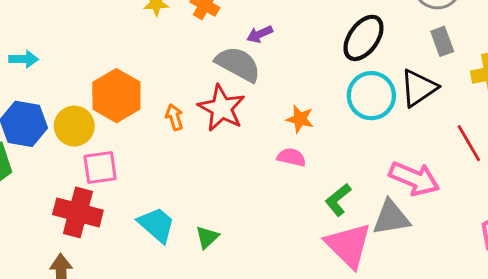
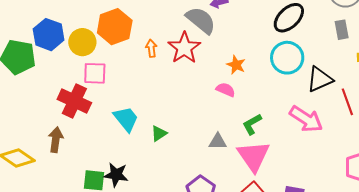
black triangle: (419, 88) -> (320, 79), moved
gray triangle: (391, 218) -> (218, 142), moved, size x0.7

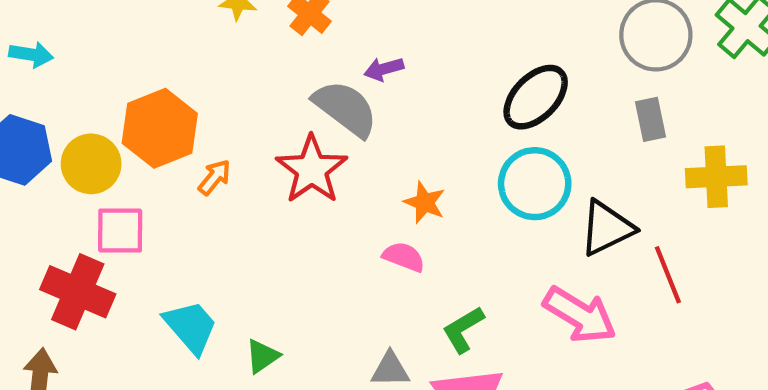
orange arrow: (151, 48) -> (215, 177), moved, turned 48

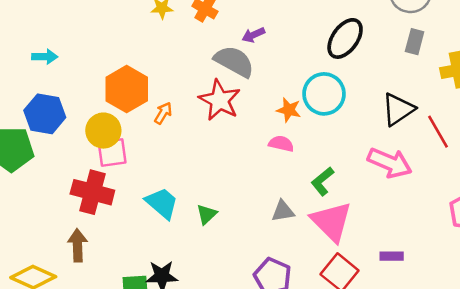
gray rectangle: (651, 119) -> (415, 42), turned 35
yellow circle: (91, 164) -> (103, 131), moved
cyan circle: (535, 184) -> (324, 94), moved

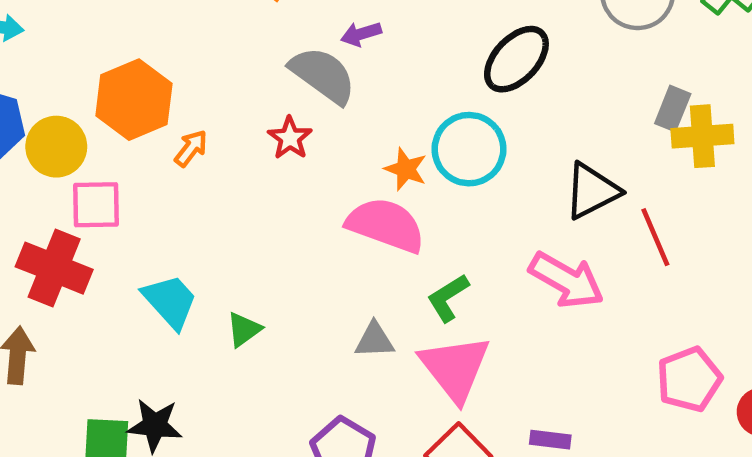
gray rectangle: (415, 42) -> (673, 109), moved
red star: (220, 100) -> (290, 138), size x0.6
yellow circle: (103, 131) -> (56, 147), moved
pink semicircle: (281, 144) -> (386, 225), size x1.8

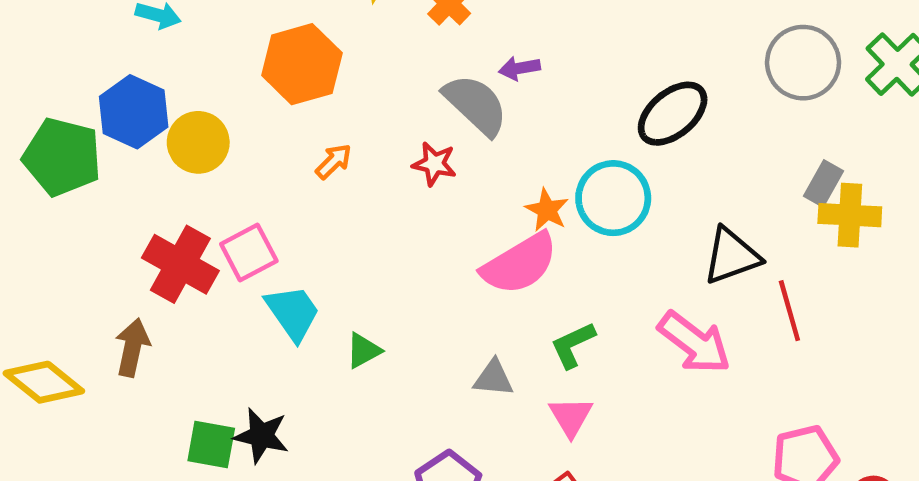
orange hexagon: (134, 100) -> (302, 64), moved
red star: (290, 138) -> (434, 164), turned -30
pink square: (96, 205) -> (249, 253), moved, turned -34
pink semicircle: (386, 225) -> (520, 264), turned 122
pink triangle: (455, 368) -> (571, 417), size x0.6

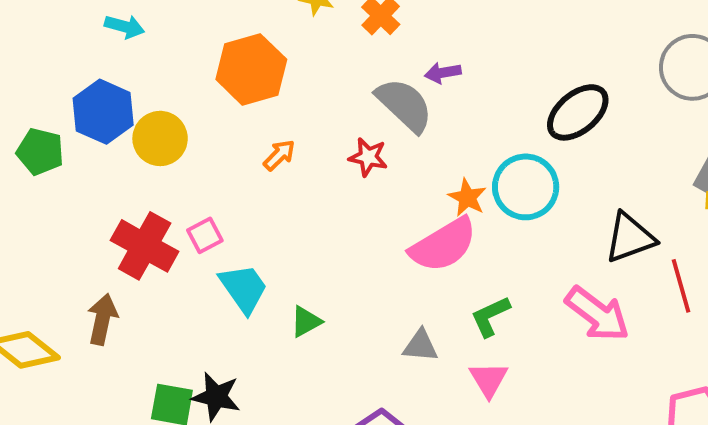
green pentagon: (62, 157) -> (40, 152), size x0.7
pink square: (249, 253) -> (205, 235), size x0.7

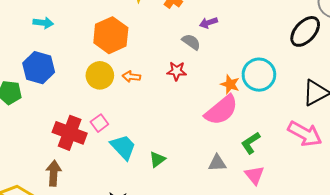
gray semicircle: (404, 105) -> (191, 42), size x0.6
black ellipse: (578, 112) -> (305, 31), moved
yellow circle: (160, 138) -> (100, 75), moved
orange arrow: (279, 155) -> (131, 77), turned -120

